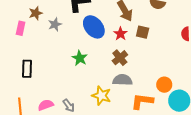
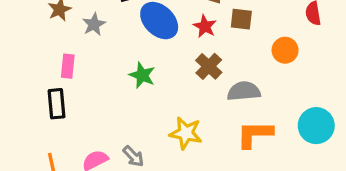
pink rectangle: (21, 28) -> (68, 66), moved
gray semicircle: (122, 80) -> (244, 91), moved
orange circle: (164, 85) -> (285, 50), moved

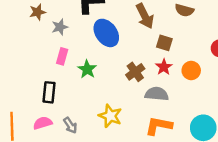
red star: (205, 26) -> (164, 67), moved
pink rectangle: (68, 66) -> (62, 56), moved
black rectangle: (57, 104) -> (49, 92), moved

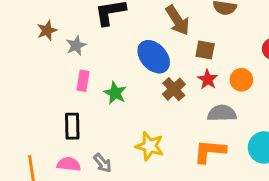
blue ellipse: (106, 33) -> (154, 57), moved
gray semicircle: (157, 94) -> (222, 113), moved
pink semicircle: (43, 123) -> (69, 164), turned 30

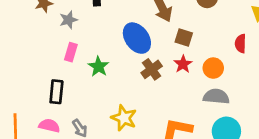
gray semicircle: (222, 113) -> (216, 96), moved

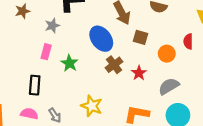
gray star: (68, 20) -> (52, 26), moved
red star: (183, 64) -> (139, 73), moved
orange circle: (213, 68) -> (167, 54), moved
gray semicircle: (216, 96) -> (169, 86), turned -35

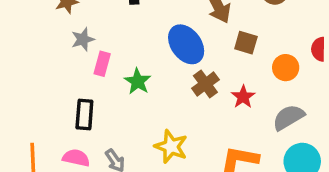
gray star: (52, 26) -> (83, 39), moved

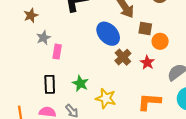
orange circle: (286, 68) -> (160, 41), moved
green star: (138, 81) -> (80, 83), moved

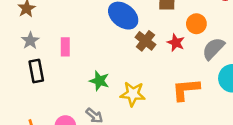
gray star: (43, 38) -> (30, 41), moved
orange circle: (160, 41) -> (196, 24), moved
black rectangle: (50, 84) -> (36, 71), moved

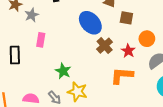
gray star: (30, 41) -> (32, 15), moved
orange L-shape: (186, 90) -> (122, 76), moved
yellow star: (133, 94) -> (77, 92), moved

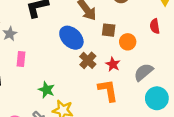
orange circle: (147, 39) -> (128, 42), moved
orange L-shape: (122, 76) -> (108, 90), turned 80

